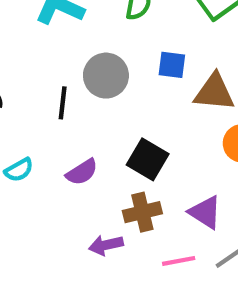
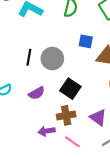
gray circle: (106, 76) -> (52, 59), moved
pink line: (179, 261) -> (72, 142), moved, turned 42

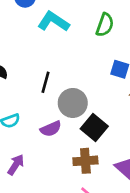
gray circle: (52, 59) -> (73, 103), moved
purple arrow: (46, 131) -> (16, 165), moved, turned 126

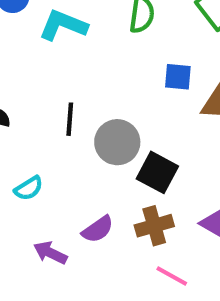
purple semicircle: (51, 129) -> (98, 229), moved
purple arrow: (16, 165) -> (50, 253), turned -85

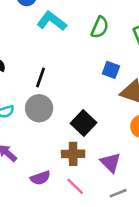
gray circle: (117, 142) -> (39, 108), moved
purple semicircle: (98, 229) -> (40, 178), moved

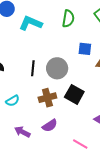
gray circle: (39, 108) -> (57, 68), moved
brown cross: (73, 154) -> (47, 98), moved
purple semicircle: (40, 178) -> (50, 126), moved

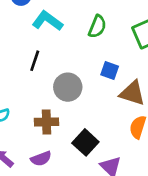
black line: (33, 68) -> (35, 61), moved
black square: (74, 94) -> (85, 142), moved

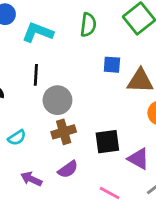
gray circle: (68, 87) -> (57, 100), moved
black square: (85, 142) -> (107, 142), turned -35

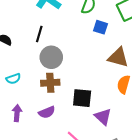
blue square: (112, 65) -> (100, 27), moved
purple arrow: (31, 179) -> (17, 113), turned 56

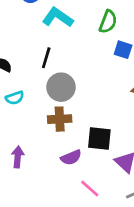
cyan semicircle: (13, 79) -> (15, 98), moved
purple semicircle: (47, 112) -> (71, 157), moved

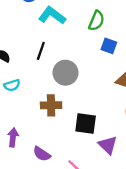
gray circle: (61, 87) -> (65, 73), moved
purple semicircle: (71, 157) -> (42, 154), moved, turned 54

